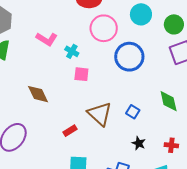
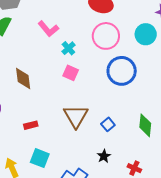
red rectangle: (70, 131) -> (31, 125), moved

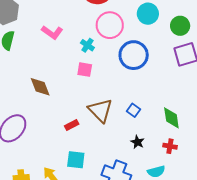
cyan cross: (68, 48) -> (87, 45), moved
red rectangle: (31, 125) -> (72, 125), moved
green diamond: (145, 125) -> (171, 118), moved

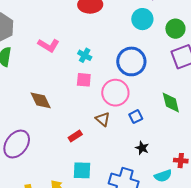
pink circle: (110, 25) -> (115, 93), moved
brown triangle: (100, 110) -> (103, 119), size x0.6
blue square: (134, 110) -> (136, 117), turned 32
green diamond: (171, 118) -> (171, 102), moved
red cross: (170, 146) -> (181, 161), moved

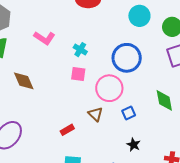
brown diamond: (41, 100) -> (24, 81), moved

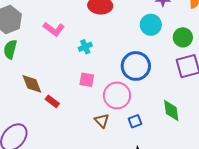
pink L-shape: (45, 38) -> (54, 29), moved
cyan cross: (80, 50) -> (85, 47), moved, turned 32
red rectangle: (67, 130) -> (52, 101), moved, turned 64

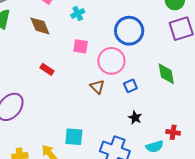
brown diamond: (32, 84) -> (40, 26), moved

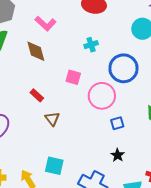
cyan cross: (78, 13) -> (91, 45), moved
brown triangle: (97, 87) -> (52, 119), moved

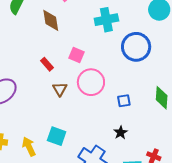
cyan cross: (91, 45) -> (106, 20), size x1.6
pink square: (73, 77) -> (76, 55), moved
pink circle: (102, 96) -> (91, 82), moved

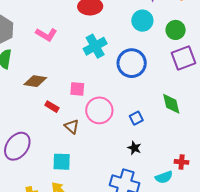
brown diamond: (51, 20) -> (35, 81), moved, turned -55
black star: (121, 133) -> (134, 148), moved
cyan square: (57, 136) -> (62, 162), moved

